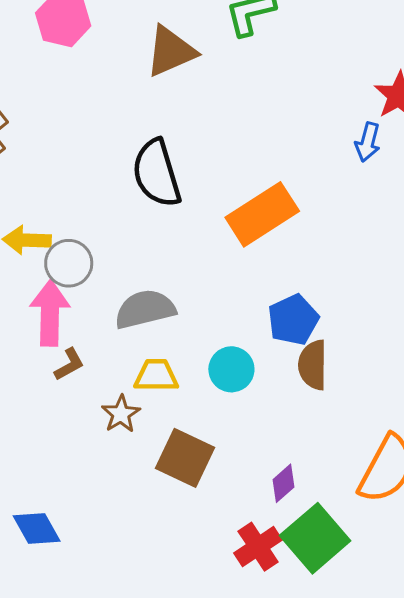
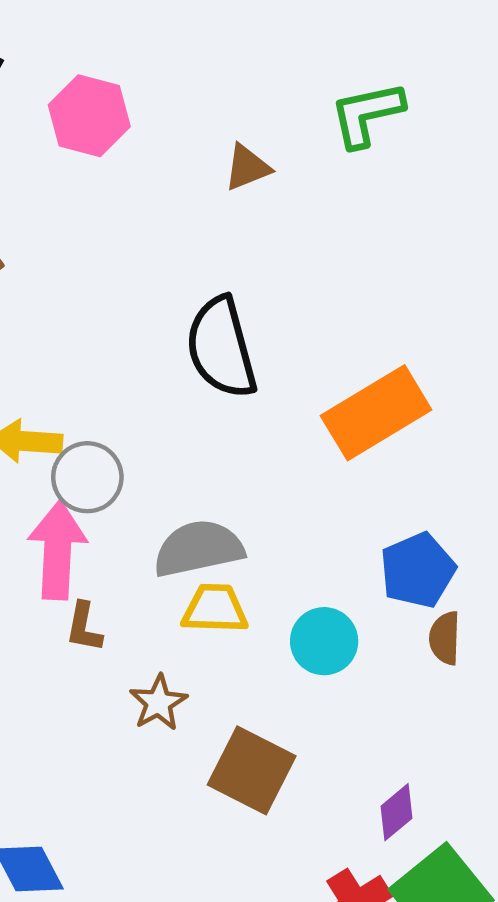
brown triangle: (171, 51) -> (247, 167), size x0.6
brown L-shape: (69, 364) -> (84, 627), turned 128
brown semicircle: (313, 365) -> (445, 638), size x0.7
yellow trapezoid: (156, 376) -> (215, 609), moved

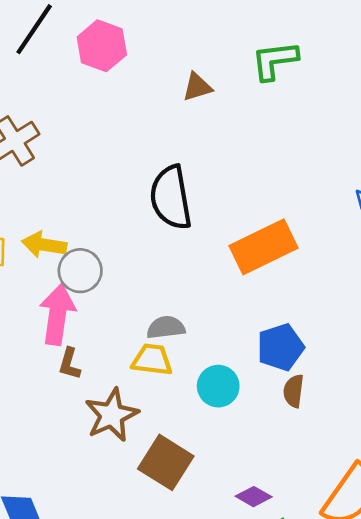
gray semicircle: (198, 548) -> (166, 327), moved, size x0.7
brown star: (158, 703) -> (112, 415), size x1.5
purple diamond: (397, 812) -> (254, 497), turned 64

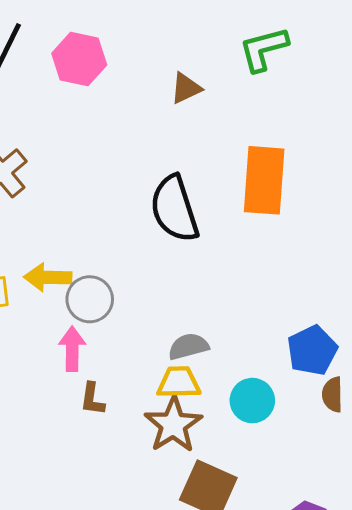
orange rectangle: (263, 247) -> (264, 180), moved, turned -52
pink arrow: (57, 314) -> (72, 349), size x0.7
brown star: (112, 415) -> (173, 425), moved

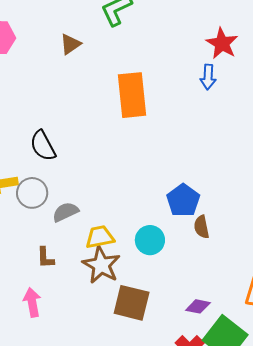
black semicircle: (174, 209) -> (43, 146), moved, size x0.7
gray semicircle: (188, 346) -> (65, 212), moved
pink arrow: (72, 349) -> (32, 302), moved

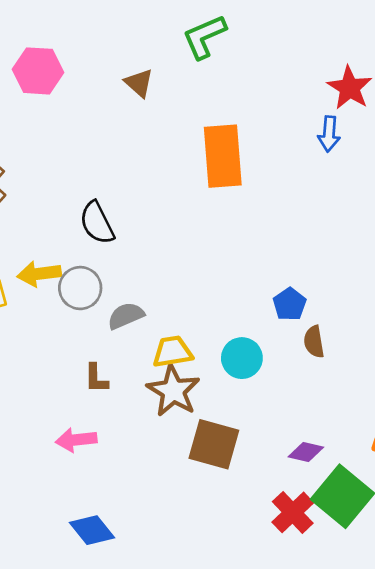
brown triangle: (70, 44) -> (139, 83), turned -45
blue pentagon: (183, 200) -> (290, 304), size x0.7
pink arrow: (32, 302) -> (76, 440), turned -88

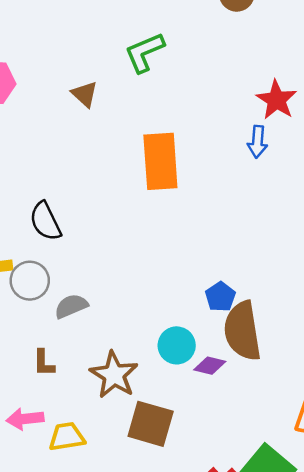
brown semicircle: (314, 342) -> (242, 331), size x2.0
yellow trapezoid: (172, 352) -> (67, 437), moved
purple diamond: (306, 452) -> (210, 366), moved

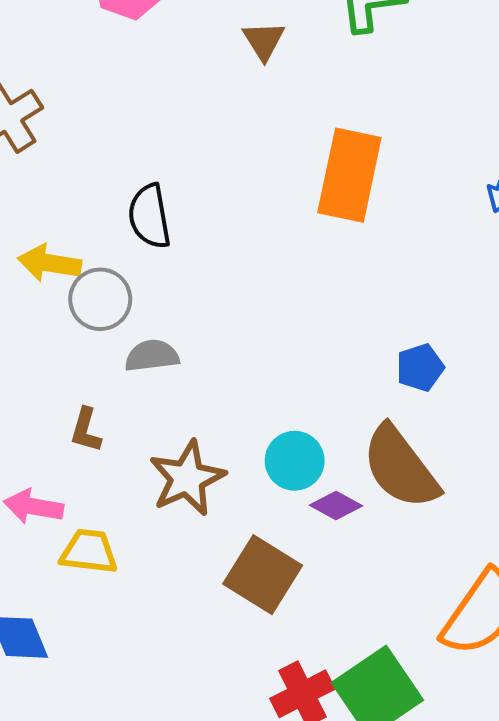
blue pentagon: (220, 297) -> (420, 368), moved
brown semicircle: (242, 331) -> (400, 467), turned -44
brown square: (151, 424) -> (263, 575), moved

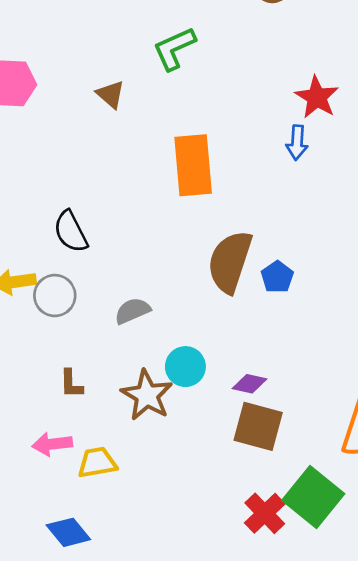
gray semicircle: (152, 356) -> (132, 311), moved
cyan circle: (295, 461) -> (185, 367), moved
brown semicircle: (400, 467) -> (230, 262), moved, turned 72
brown square: (263, 575) -> (258, 426), moved

